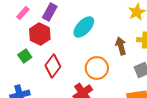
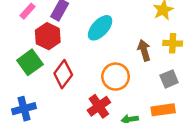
green square: (25, 56) -> (30, 62), size x1.5

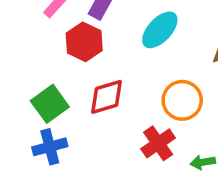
green square: (30, 62) -> (50, 104), moved
red diamond: (63, 74) -> (107, 97), turned 36

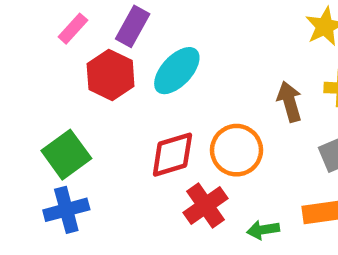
cyan ellipse: (160, 30) -> (177, 71), moved
red diamond: (107, 97) -> (172, 155), moved

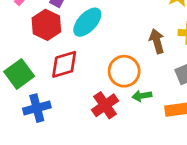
red diamond: (172, 155) -> (64, 64), moved
blue cross: (66, 210) -> (37, 108), moved
green arrow: (263, 230) -> (142, 96), moved

